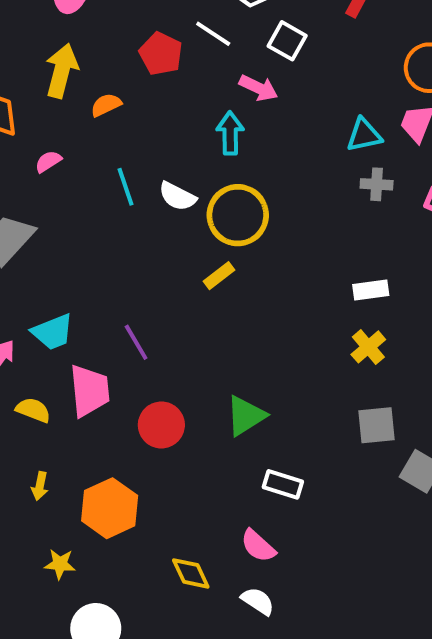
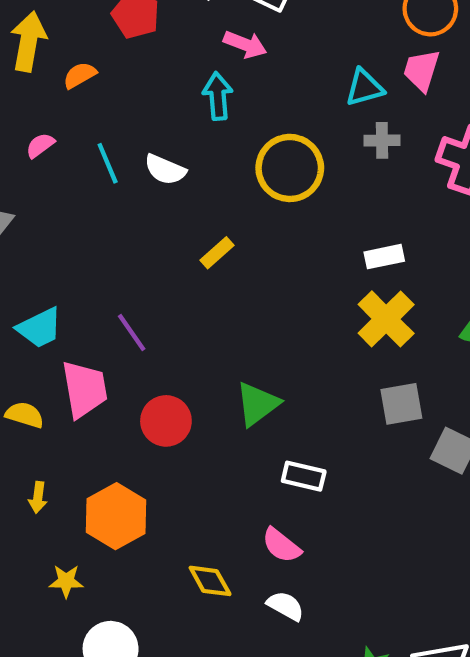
pink semicircle: (48, 161) -> (40, 145), moved
yellow circle: (238, 215) -> (290, 168), moved
yellow cross: (368, 347) -> (386, 319), size x1.5

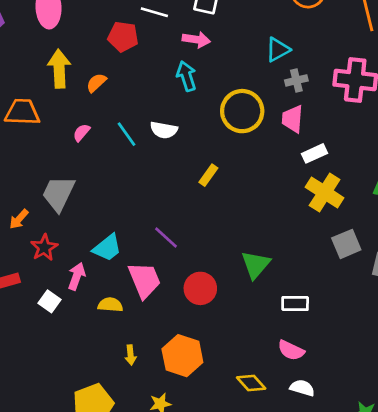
pink trapezoid: (422, 70) -> (292, 119), moved

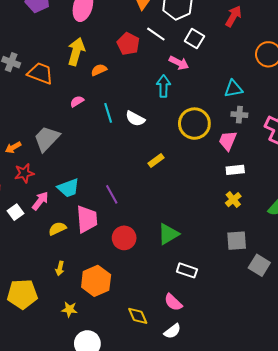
yellow cross: (325, 193) -> (233, 200), size x0.6
yellow semicircle: (110, 305) -> (57, 229), turned -48
white semicircle: (302, 388) -> (172, 331), turned 108

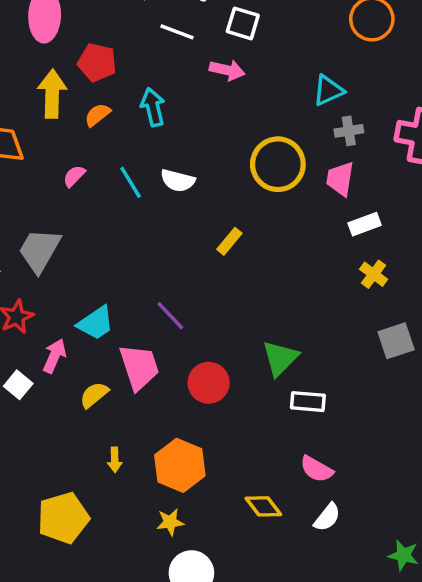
red pentagon: (128, 44) -> (97, 62), moved
cyan arrow: (164, 86) -> (153, 107), moved
white rectangle: (187, 270) -> (308, 402), moved
yellow star: (69, 309) -> (170, 522), moved

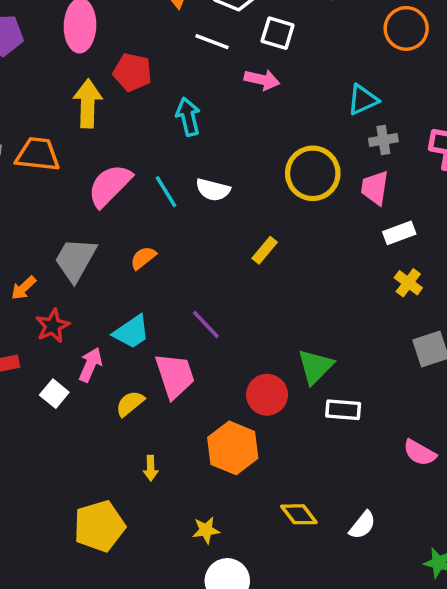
orange semicircle: (98, 115) -> (143, 258), moved
pink semicircle: (74, 176) -> (110, 185), size x2.0
red circle: (209, 383) -> (267, 395), moved
orange hexagon: (180, 465) -> (233, 448), moved
pink semicircle: (317, 469) -> (420, 453), moved

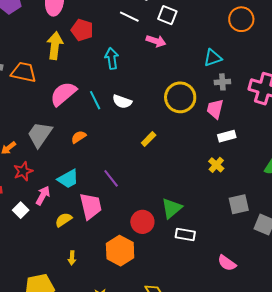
yellow cross: (408, 283) -> (216, 165), moved

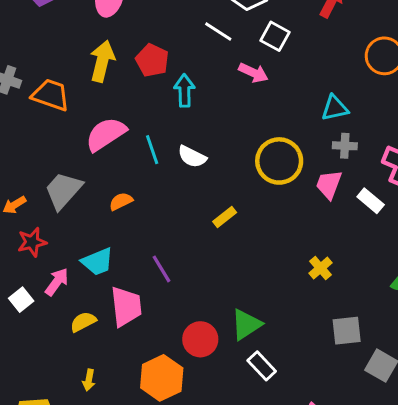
red pentagon: (82, 30) -> (152, 60), moved
white rectangle: (227, 136) -> (371, 201), moved, turned 48
white rectangle: (185, 234) -> (262, 366), turned 30

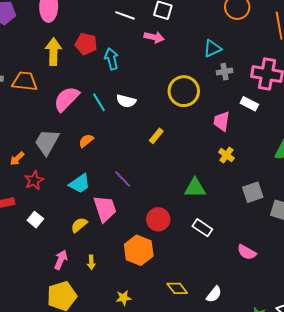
pink trapezoid: (329, 184) -> (222, 121), moved
pink arrow: (57, 282) -> (61, 260), moved
green triangle: (246, 324) -> (195, 188), moved, turned 45

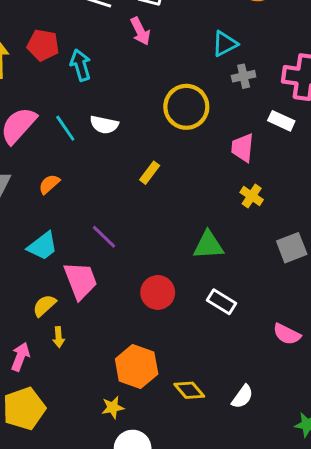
pink arrow: (154, 37) -> (140, 31), turned 54
orange hexagon: (139, 250) -> (137, 367), moved
yellow arrow: (91, 262) -> (59, 337), moved

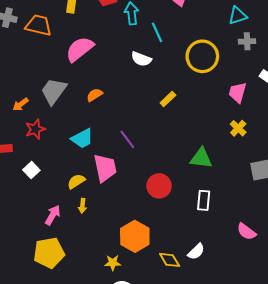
cyan line: (65, 128) -> (157, 32), moved
white rectangle: (221, 302) -> (204, 200), turned 54
white semicircle: (242, 397) -> (196, 252), moved

